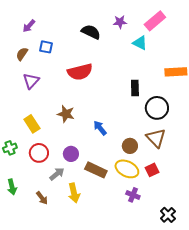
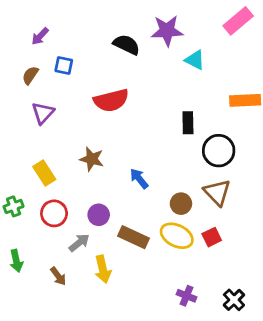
pink rectangle: (155, 21) -> (238, 21), moved
purple star: (120, 22) -> (167, 31), size x1.6
purple cross: (133, 195) -> (187, 296), moved

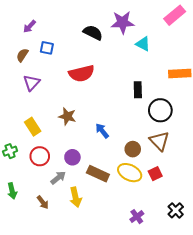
purple cross: (187, 296) -> (137, 217), turned 32
black cross: (234, 300) -> (176, 210), moved

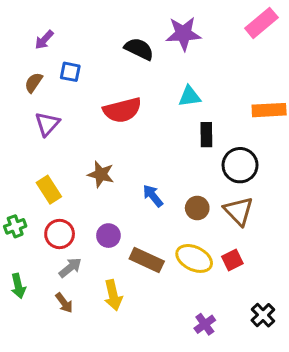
cyan triangle: (143, 44) -> (190, 96), moved, turned -35
brown circle: (133, 149) -> (197, 208), moved
gray arrow: (58, 178) -> (70, 268), moved

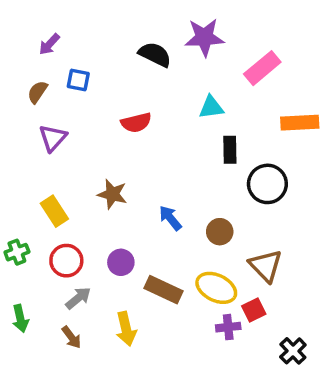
pink rectangle: (261, 23) -> (262, 68), moved
red semicircle: (122, 110) -> (136, 123), size x0.7
brown triangle: (238, 211) -> (266, 266), moved
red square: (232, 260) -> (254, 310), moved
purple cross: (205, 324) -> (228, 327), moved, turned 30

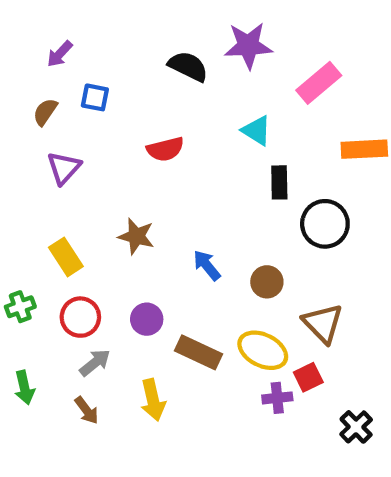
cyan triangle: (211, 107) -> (257, 131), turned 40

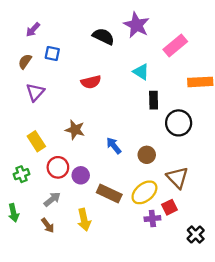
purple star: (248, 46) -> (136, 25), turned 30
green cross: (20, 307) -> (22, 174), moved
red circle: (80, 317) -> (58, 167), moved
yellow ellipse: (263, 350) -> (144, 192), turned -65

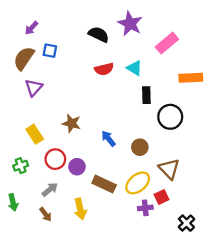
brown semicircle: (25, 61) -> (24, 58), size x1.6
red semicircle: (91, 82) -> (104, 69), moved

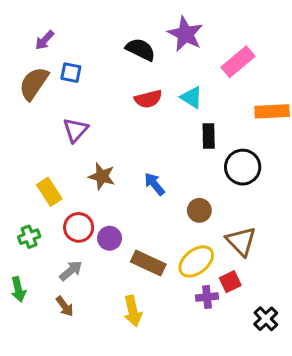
purple triangle: (34, 88) -> (76, 130), moved
blue arrow: (108, 139) -> (154, 184), moved
yellow arrow: (80, 209) -> (133, 311), moved

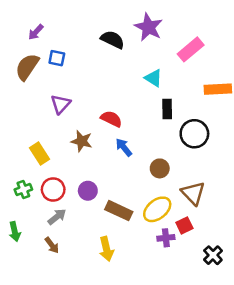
red semicircle: (148, 99) -> (111, 119), moved, turned -140
red circle: (79, 227) -> (53, 189), moved

